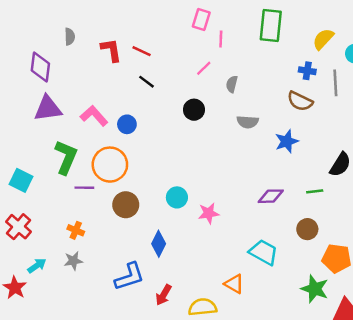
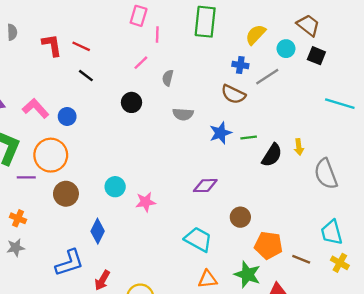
gray line: (335, 83) -> (267, 77), turned 60
green line: (315, 191) -> (249, 138), moved
orange triangle: (234, 284) -> (208, 279), moved, turned -36

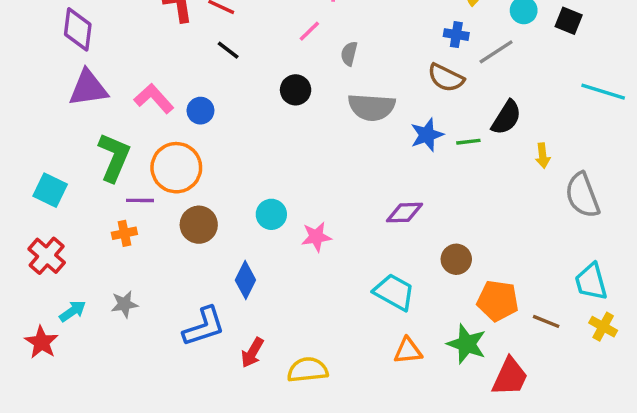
gray semicircle: (183, 114) -> (372, 107), size x1.5
black semicircle: (272, 155) -> (506, 118), moved
orange cross: (18, 218) -> (124, 233), moved, turned -35

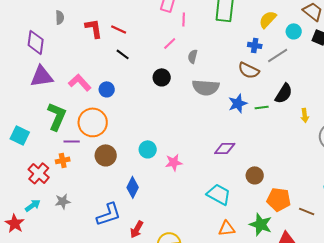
red cross: (47, 256) -> (39, 173), moved

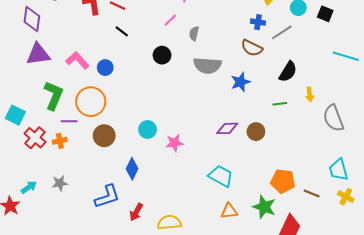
green line: (262, 107) -> (280, 104), moved
red cross: (39, 173) -> (35, 138), moved
brown circle: (255, 175) -> (256, 132), moved

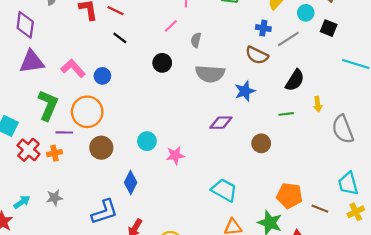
black square: (325, 14) -> (329, 28), moved
purple diamond: (227, 128) -> (221, 123), moved
yellow cross: (346, 197) -> (356, 212), turned 35

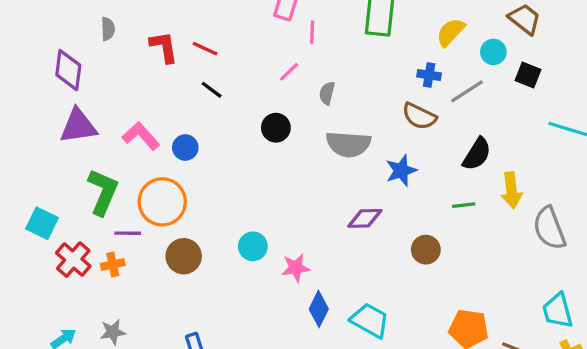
yellow arrow: (318, 104) -> (511, 190), size x1.5
blue diamond: (131, 182) -> (319, 309), moved

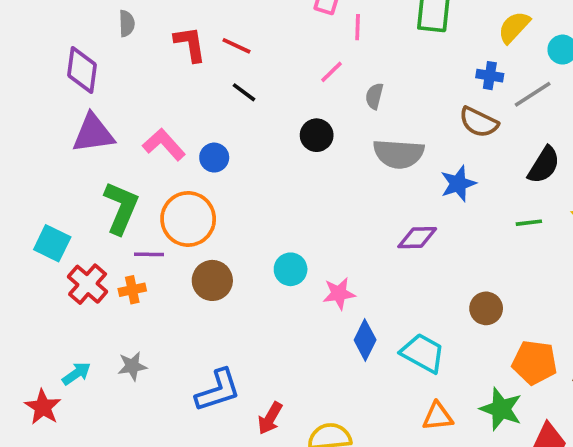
brown circle: (426, 250) -> (486, 308), moved

